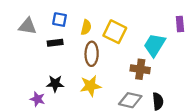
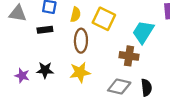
purple star: (37, 99) -> (22, 76), moved

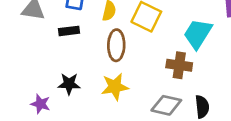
purple star: (22, 76) -> (40, 104), moved

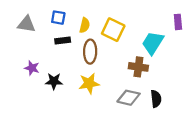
black rectangle: (69, 31) -> (63, 41), moved
purple star: (40, 104) -> (32, 68), moved

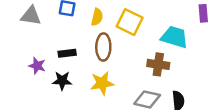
black rectangle: (63, 41) -> (67, 53), moved
cyan trapezoid: (153, 43) -> (174, 37), turned 75

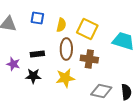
brown cross: (158, 64) -> (89, 59), moved

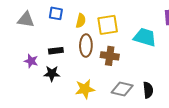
yellow square: (87, 29) -> (108, 25), turned -35
yellow star: (65, 78) -> (85, 89), moved

